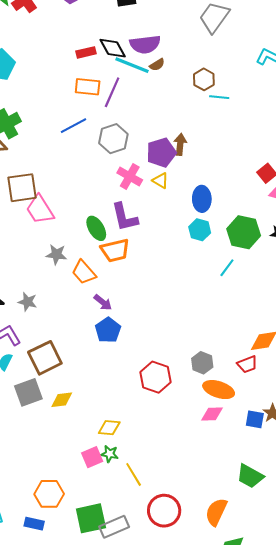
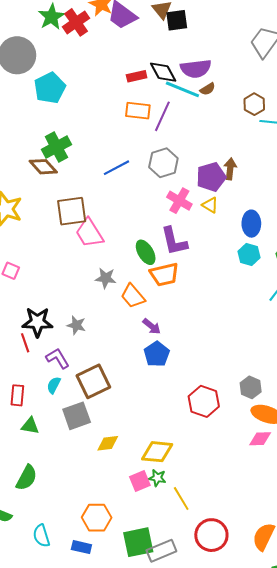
blue line: (74, 126) -> (117, 168), moved
yellow diamond: (62, 400) -> (108, 443), moved
yellow diamond: (109, 428) -> (157, 452), size x1.4

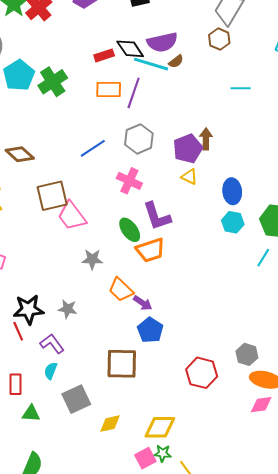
brown hexagon: (254, 104) -> (219, 39), moved
green cross: (56, 147) -> (53, 82), moved
pink cross: (179, 201) -> (129, 181), moved
orange trapezoid: (133, 296) -> (121, 290), moved
brown square: (93, 381) -> (122, 364), moved, turned 32

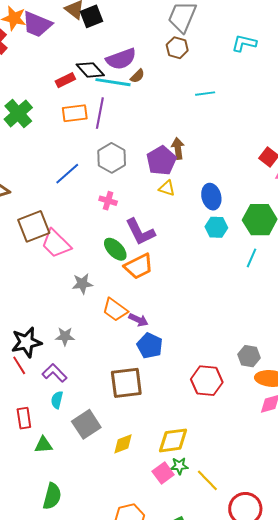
pink cross: (129, 181) -> (108, 201), size x0.7

